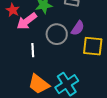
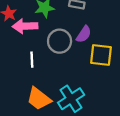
pink arrow: (27, 21) -> (25, 26), turned 35

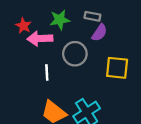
purple semicircle: (84, 34) -> (99, 33), moved

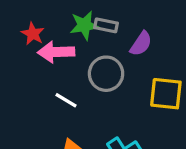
gray rectangle: (92, 16) -> (106, 25), moved
white line: (47, 72) -> (66, 100), turned -56

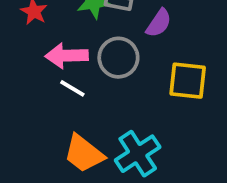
pink arrow: (56, 52) -> (67, 56), moved

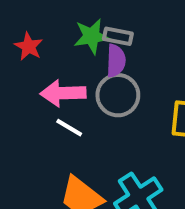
purple semicircle: (159, 23) -> (116, 61), moved, turned -32

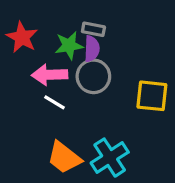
green star: (92, 36) -> (69, 45), moved
red star: (29, 46) -> (22, 37), size x1.4

